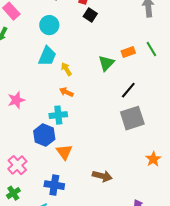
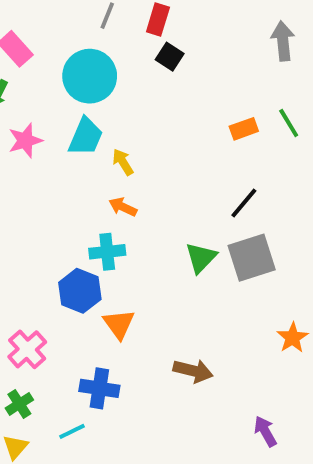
cyan circle: (49, 25) -> (90, 76), size x1.4
green triangle: (106, 63) -> (201, 258), moved
pink star: (16, 100) -> (25, 141), moved

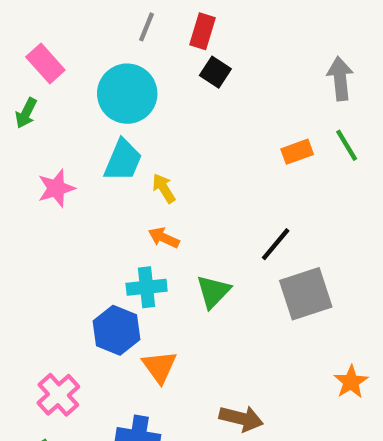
gray arrow: (283, 41) -> (340, 79), moved
pink star: (25, 141) -> (56, 188), moved
black line: (244, 203) -> (276, 244), moved
green triangle: (201, 258) -> (213, 292), moved

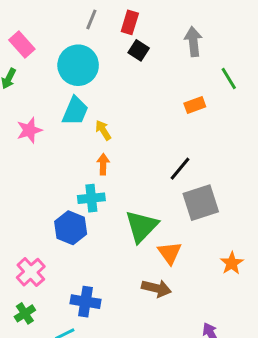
gray arrow: (340, 79) -> (193, 42), moved
green line: (347, 145) -> (229, 79), moved
orange arrow: (164, 238) -> (103, 164), turned 66
green triangle: (213, 292) -> (142, 226), moved, size x1.4
orange triangle: (159, 367) -> (170, 253), moved

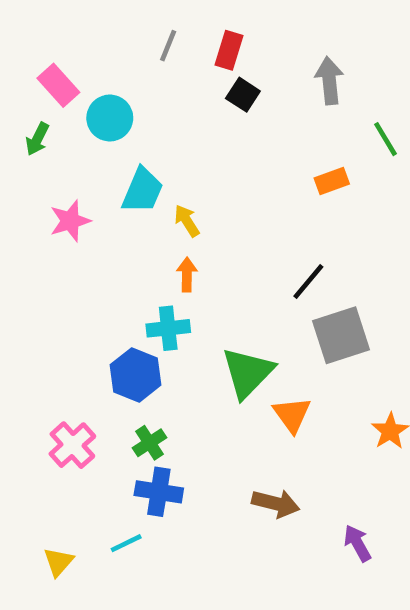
cyan circle: (78, 65) -> (110, 118), moved, size x0.7
brown arrow: (156, 288) -> (276, 503), moved
green cross: (25, 313) -> (150, 443), moved

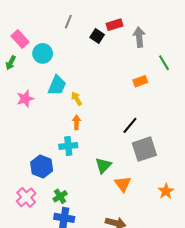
red rectangle: (229, 50) -> (115, 25), moved, turned 56
black square: (243, 95) -> (97, 36), moved
green triangle: (248, 373) -> (103, 165), size x0.7
blue hexagon: (135, 375) -> (42, 167), moved

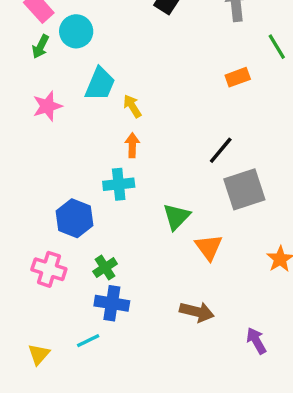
green arrow: (11, 63) -> (40, 47), moved
pink cross: (26, 197) -> (49, 269), turned -30

